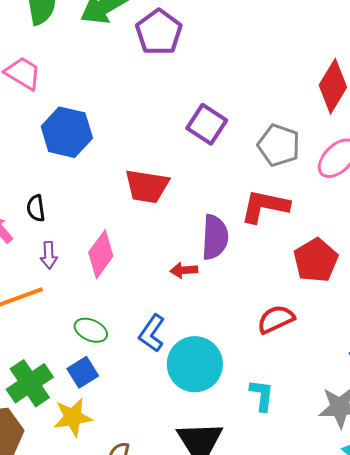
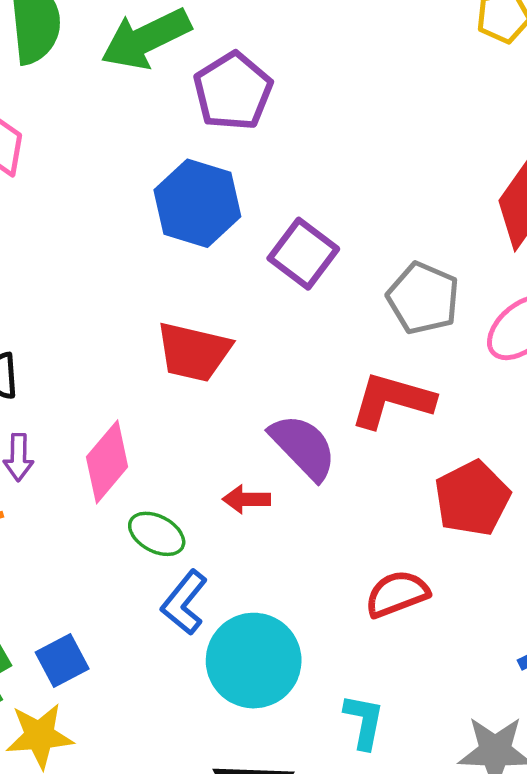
blue hexagon: (67, 132) -> (197, 203), moved
purple semicircle: (215, 237) -> (303, 447), turned -51
green ellipse: (91, 330) -> (157, 534), moved

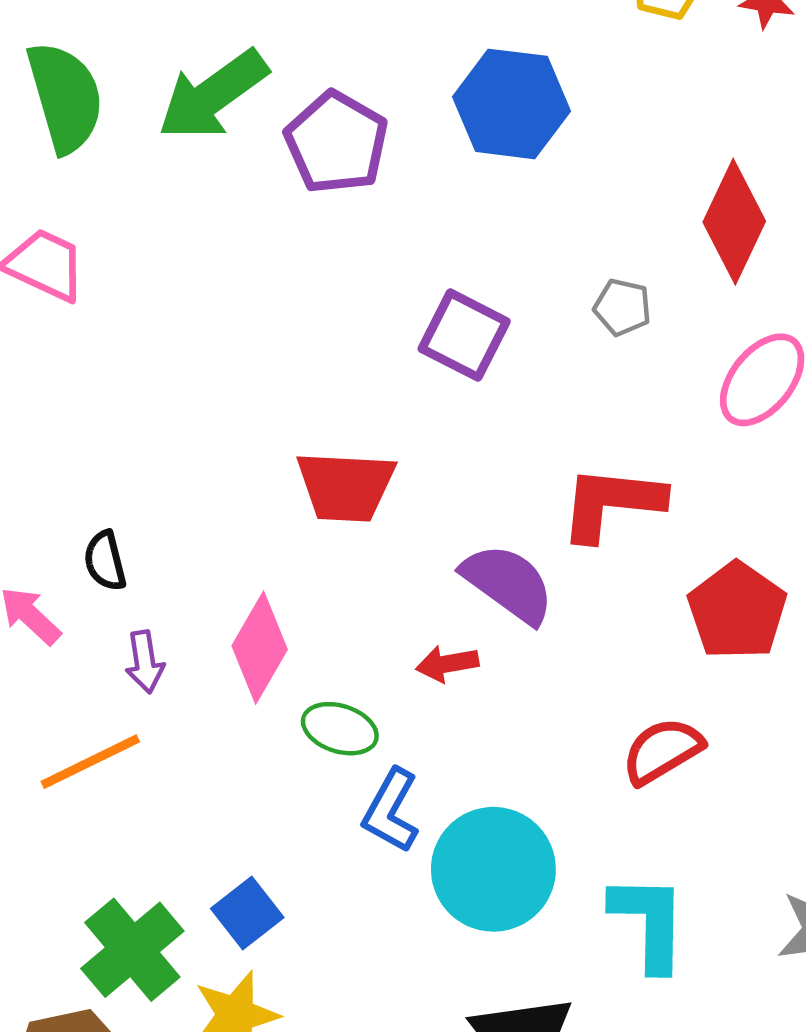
blue hexagon: (197, 203) -> (511, 104), moved
gray pentagon: (423, 298) -> (622, 307), moved, size x0.6
cyan L-shape: (364, 721) -> (649, 922), size x1.4

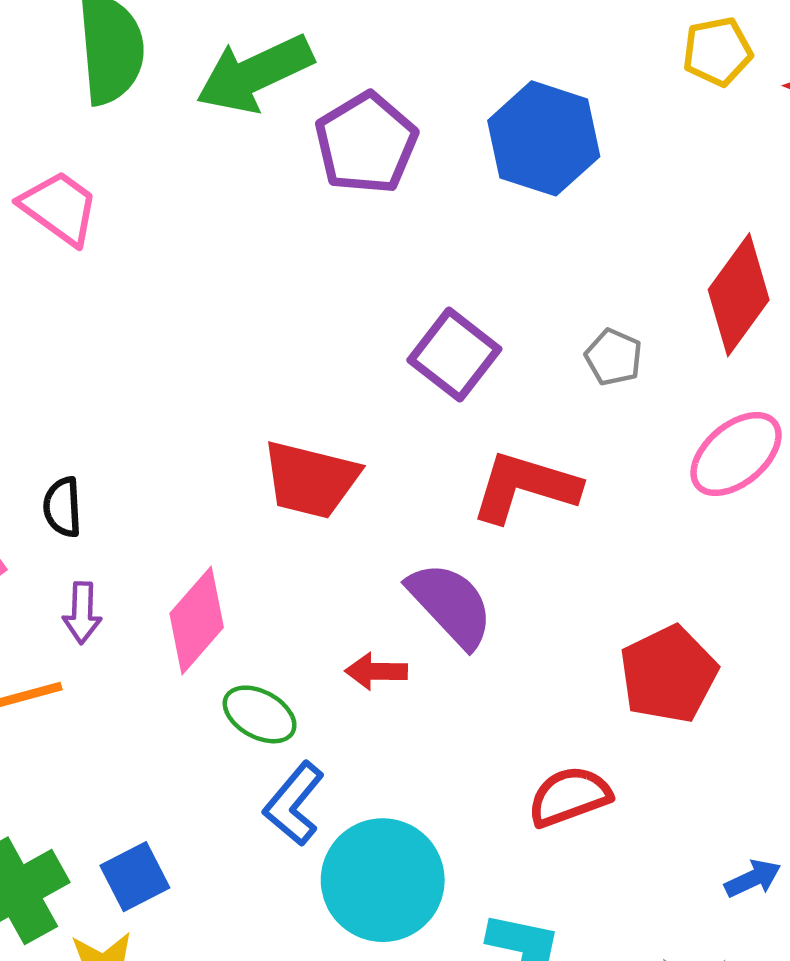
red L-shape: (612, 503) -> (525, 487), moved

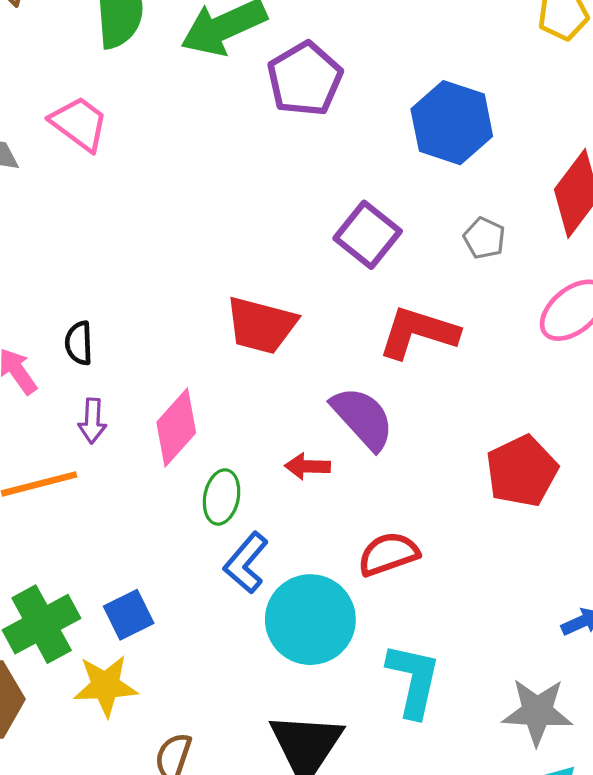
blue hexagon: (544, 138) -> (452, 123), moved
green ellipse: (260, 714) -> (222, 497), turned 72
red semicircle: (569, 796) -> (388, 554), moved

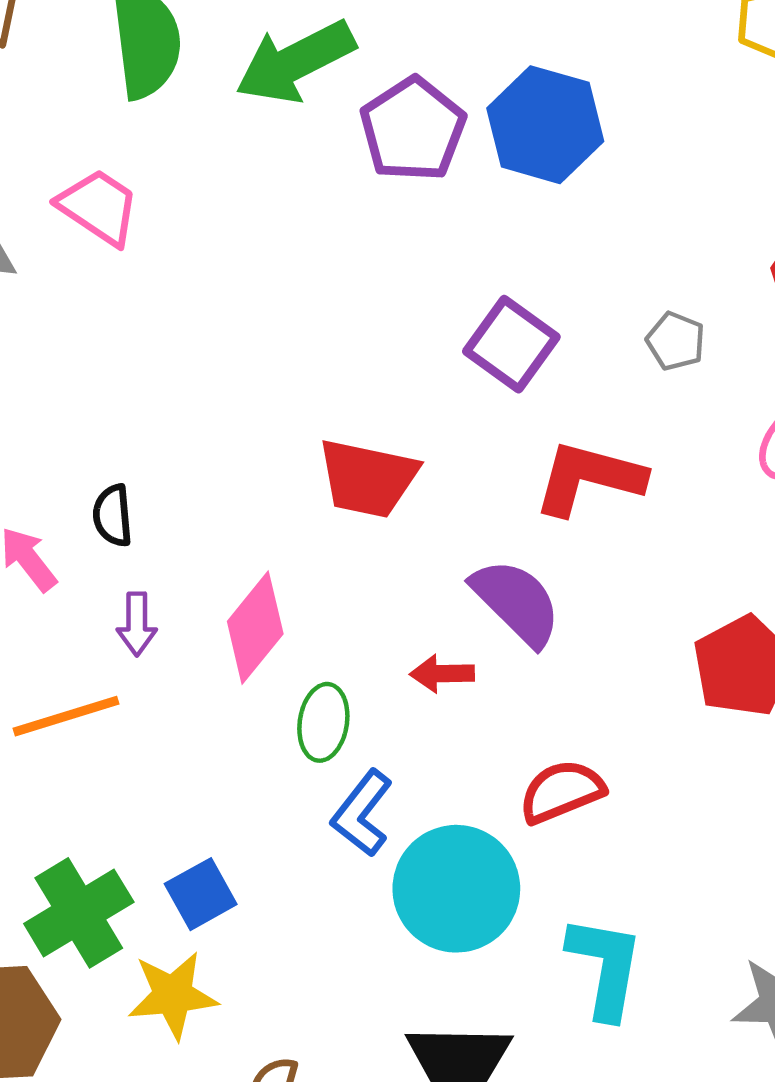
blue hexagon: (452, 123) -> (545, 125), moved

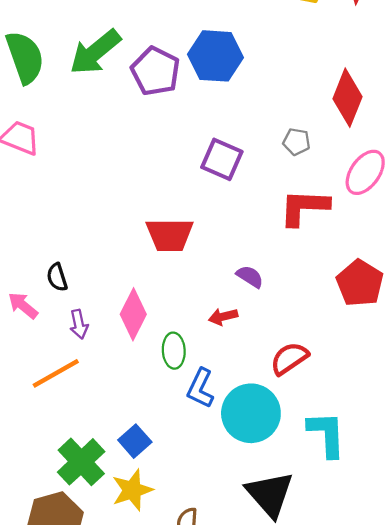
red L-shape: (589, 478) -> (304, 207), moved
purple semicircle: (516, 602) -> (250, 277), size x0.6

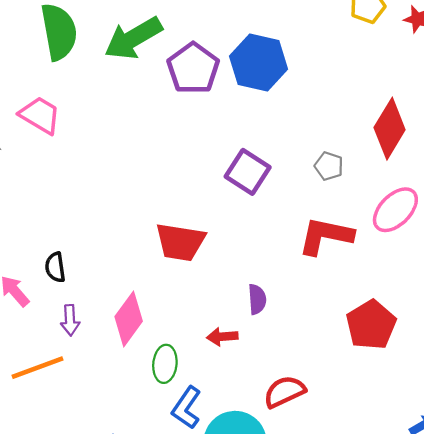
purple semicircle: (250, 277) -> (257, 299), turned 44

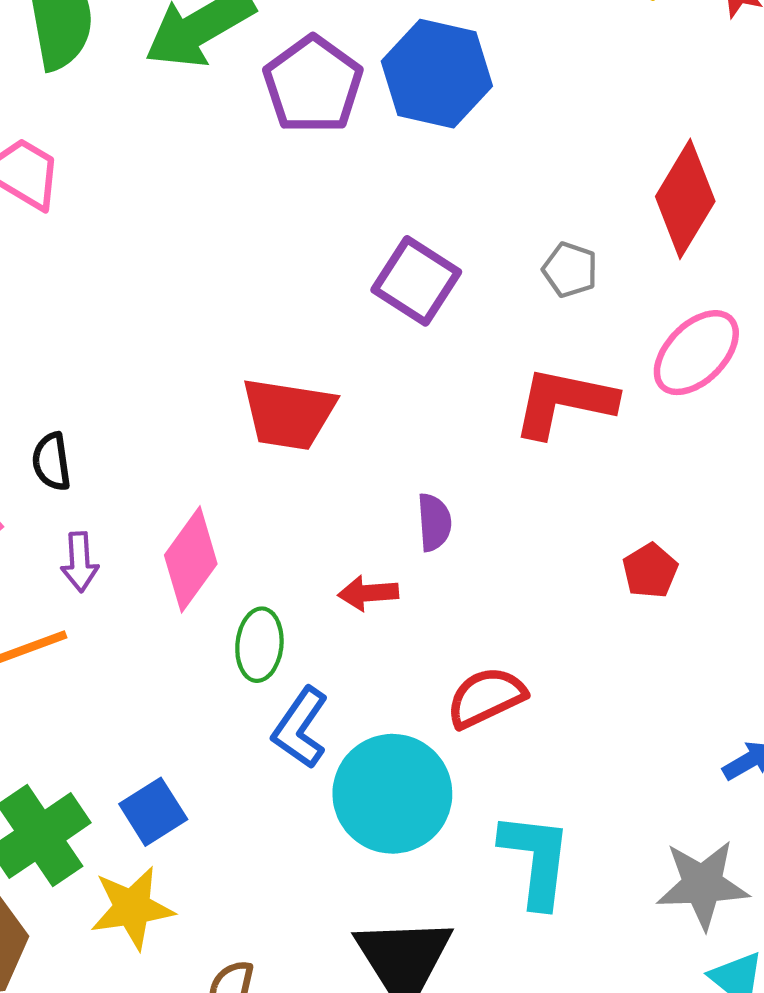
red pentagon: (371, 325) -> (650, 571), size x0.6

